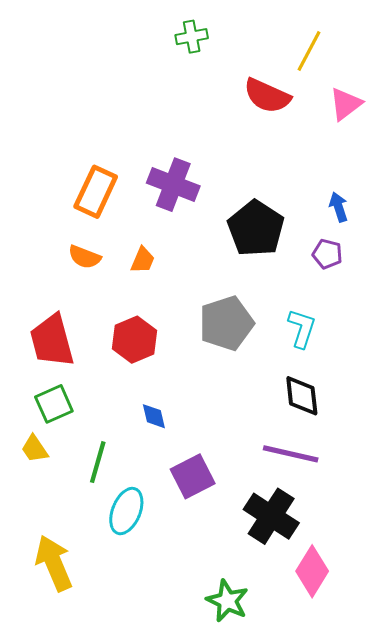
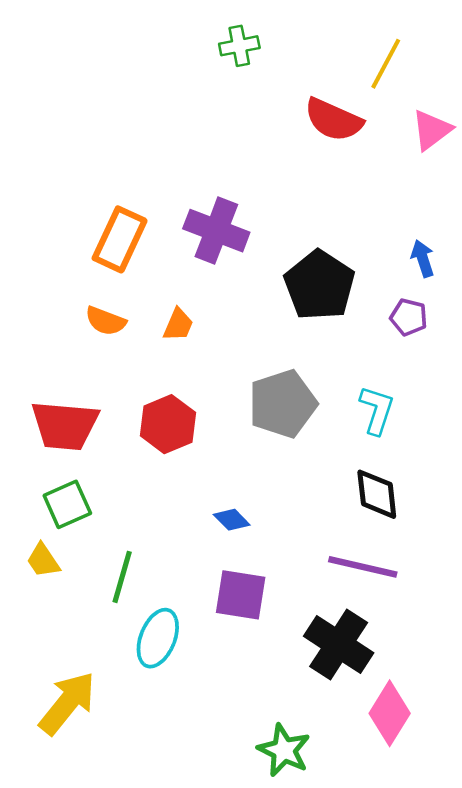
red trapezoid: (52, 341) -> (65, 425), turned -70
blue diamond: (154, 416) -> (232, 520), moved, turned -32
purple square: (193, 476) -> (241, 595), turned 36
yellow arrow: (54, 563) -> (67, 703), turned 62

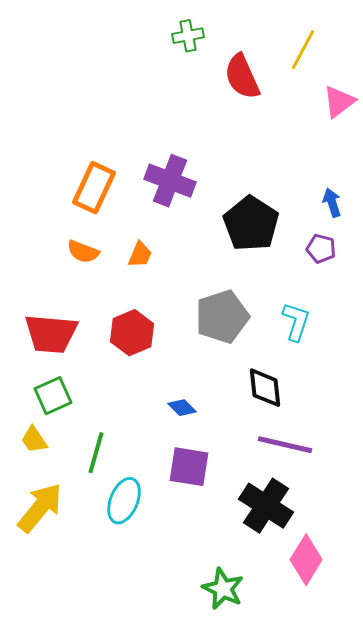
red semicircle: (334, 120) -> (242, 77), moved, turned 42
black diamond: (377, 494) -> (265, 388), moved
yellow arrow: (67, 703) -> (40, 508), moved

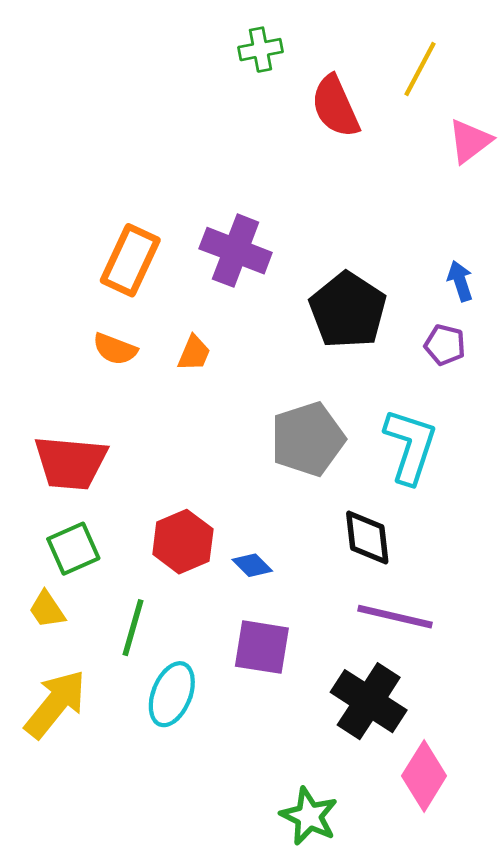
cyan L-shape: (296, 322) -> (410, 446), size x1.4
red hexagon: (132, 333) -> (183, 542), moved

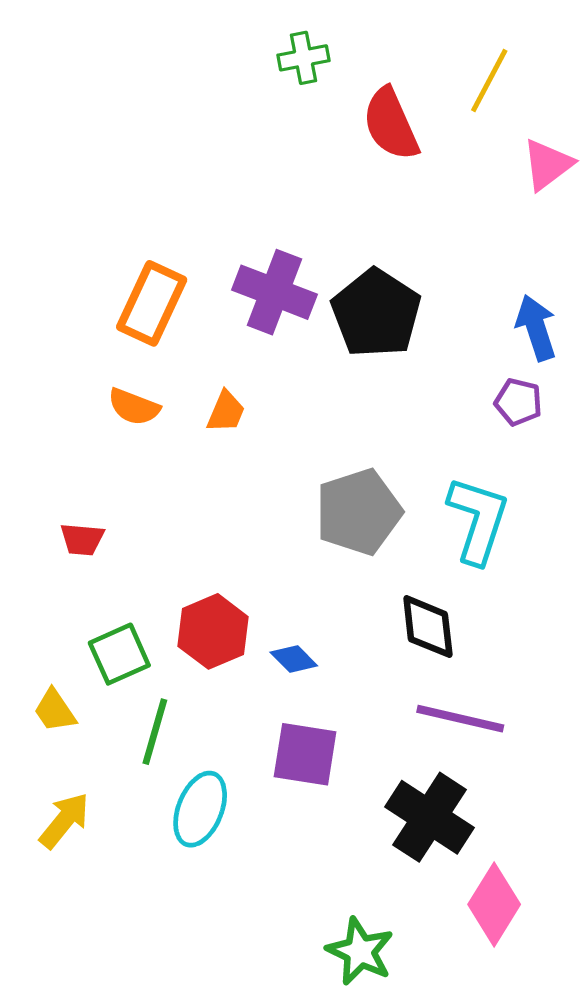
blue arrow: (460, 281) -> (536, 328), size x1.4
black pentagon: (348, 310) -> (376, 313), moved
red trapezoid: (71, 463) -> (82, 539), size x0.5
green square: (73, 549) -> (119, 654), moved
yellow arrow: (55, 704) -> (64, 820), size x0.7

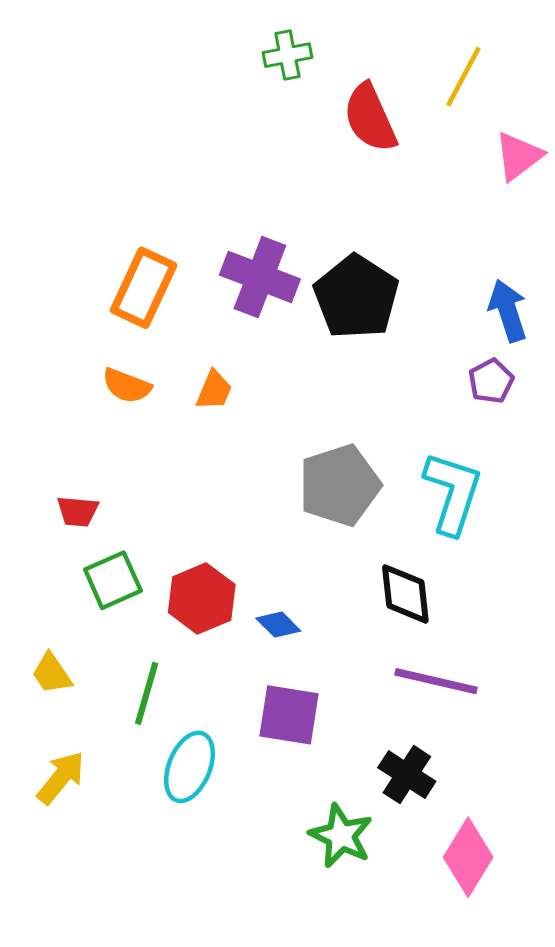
purple pentagon: (518, 402) -> (491, 381), turned 30
green square: (119, 654) -> (113, 580), moved
black cross: (430, 817) -> (407, 775), size x0.7
green star: (360, 951) -> (341, 836), moved

